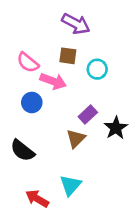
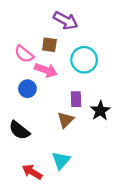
brown square: (68, 56) -> (49, 45), moved
cyan circle: (97, 69) -> (84, 60), size x1.5
purple rectangle: (88, 115) -> (76, 99), turned -49

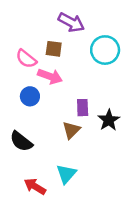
cyan circle: (84, 60) -> (105, 50), moved

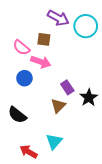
cyan circle: (105, 50) -> (86, 26), moved
purple rectangle: (83, 108) -> (67, 87), turned -32

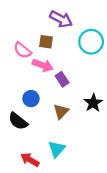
cyan circle: (86, 26) -> (91, 42), moved
blue circle: (24, 78) -> (31, 99), moved
purple rectangle: (67, 87) -> (62, 79), moved

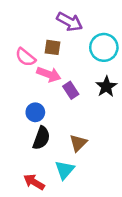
black star: (93, 103) -> (106, 87), moved
brown triangle: (61, 111) -> (78, 143), moved
black semicircle: (18, 121) -> (41, 138), moved, turned -108

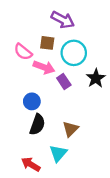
cyan circle: (104, 47) -> (74, 53), moved

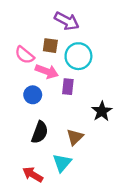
black star: (96, 78) -> (102, 111), moved
purple rectangle: (64, 82) -> (68, 87), turned 40
blue circle: (32, 101) -> (33, 95), moved

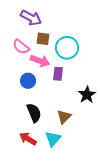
purple arrow: (67, 21) -> (31, 18), moved
black semicircle: (40, 132) -> (34, 113), turned -42
red arrow: (33, 174) -> (28, 139), moved

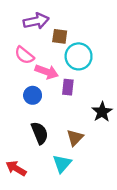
purple arrow: (31, 18) -> (36, 21), turned -40
brown square: (43, 39) -> (60, 36), moved
red arrow: (28, 139) -> (16, 168), moved

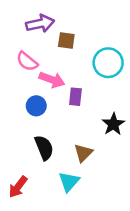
cyan circle: (79, 56) -> (108, 63), moved
red arrow: (16, 168) -> (18, 187), turned -84

